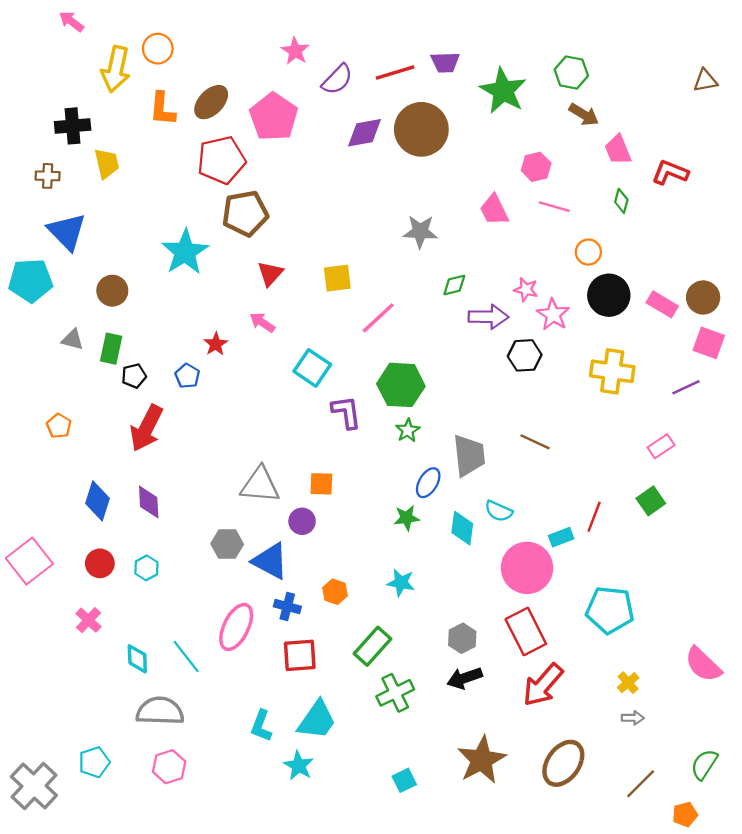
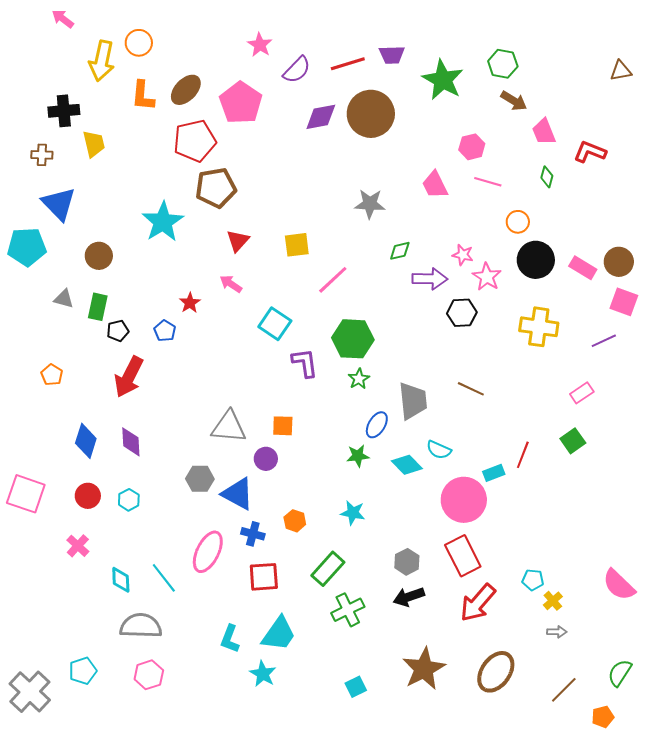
cyan diamond: (462, 528) -> (407, 465), turned -52
pink square: (29, 561) -> (26, 494), turned -33
cyan pentagon: (610, 610) -> (533, 580), moved, size x0.5

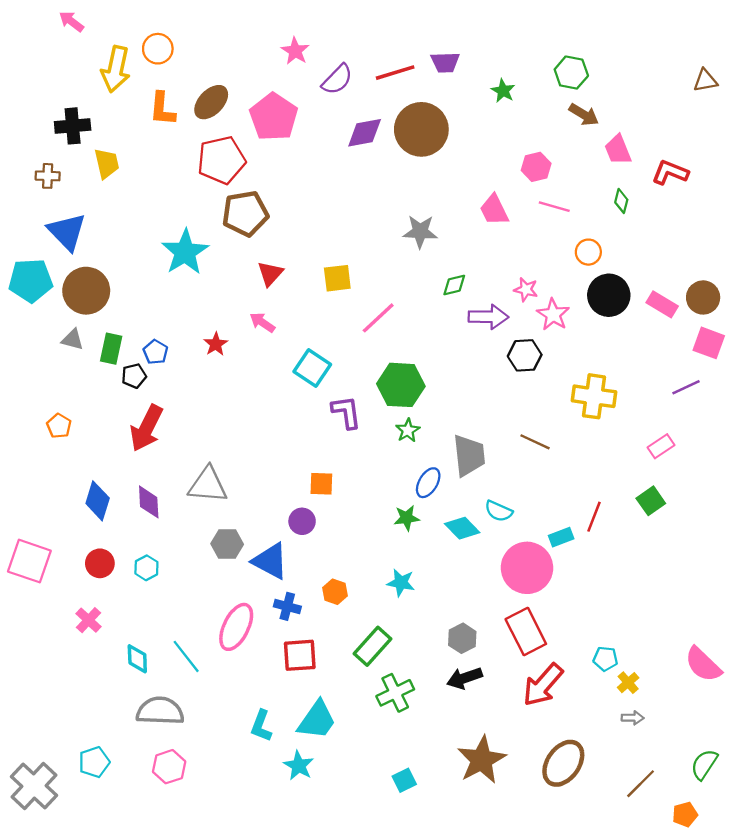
green star: (443, 80) -> (503, 91), size x0.5
brown circle: (99, 256) -> (86, 291), moved, size x1.5
yellow cross: (539, 327) -> (594, 396), moved
blue pentagon: (165, 331) -> (156, 352), moved
gray triangle: (229, 427) -> (208, 485), moved

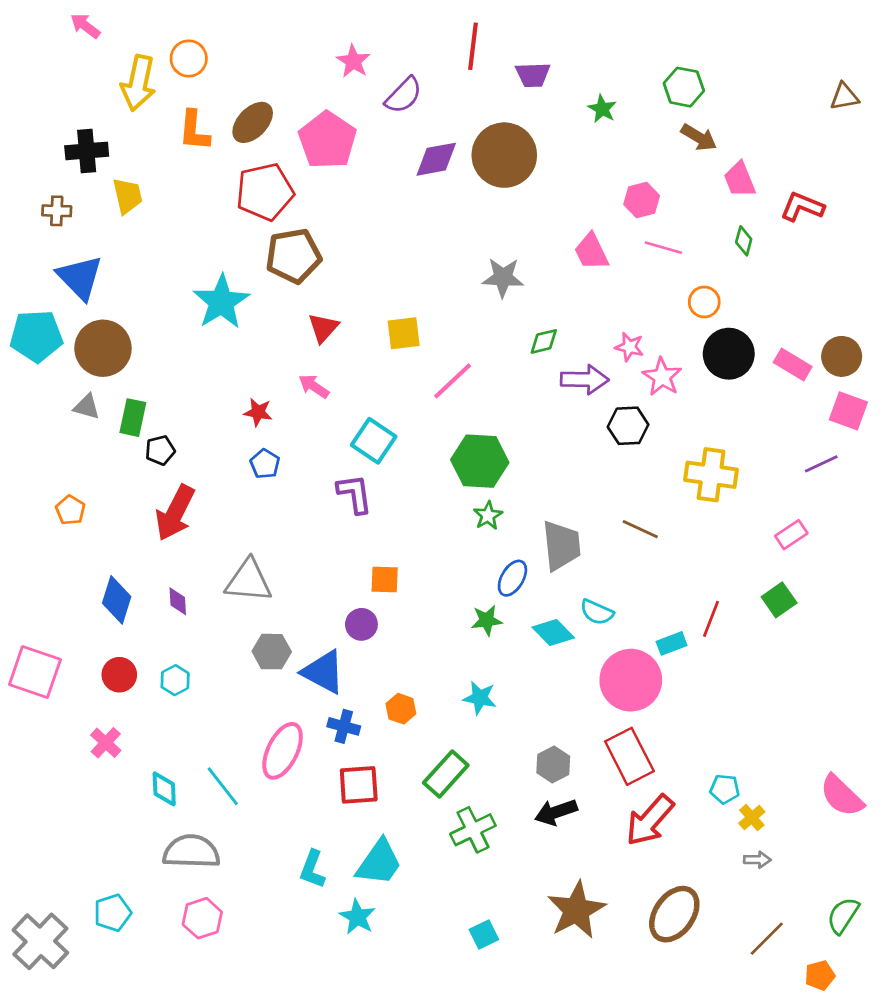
red line: (395, 73) -> (473, 46), moved, turned -66
red star: (216, 344) -> (258, 412), turned -30
blue pentagon: (156, 352) -> (265, 464), moved
purple L-shape: (346, 412) -> (355, 494), moved
purple diamond: (149, 502) -> (178, 601), size x0.7

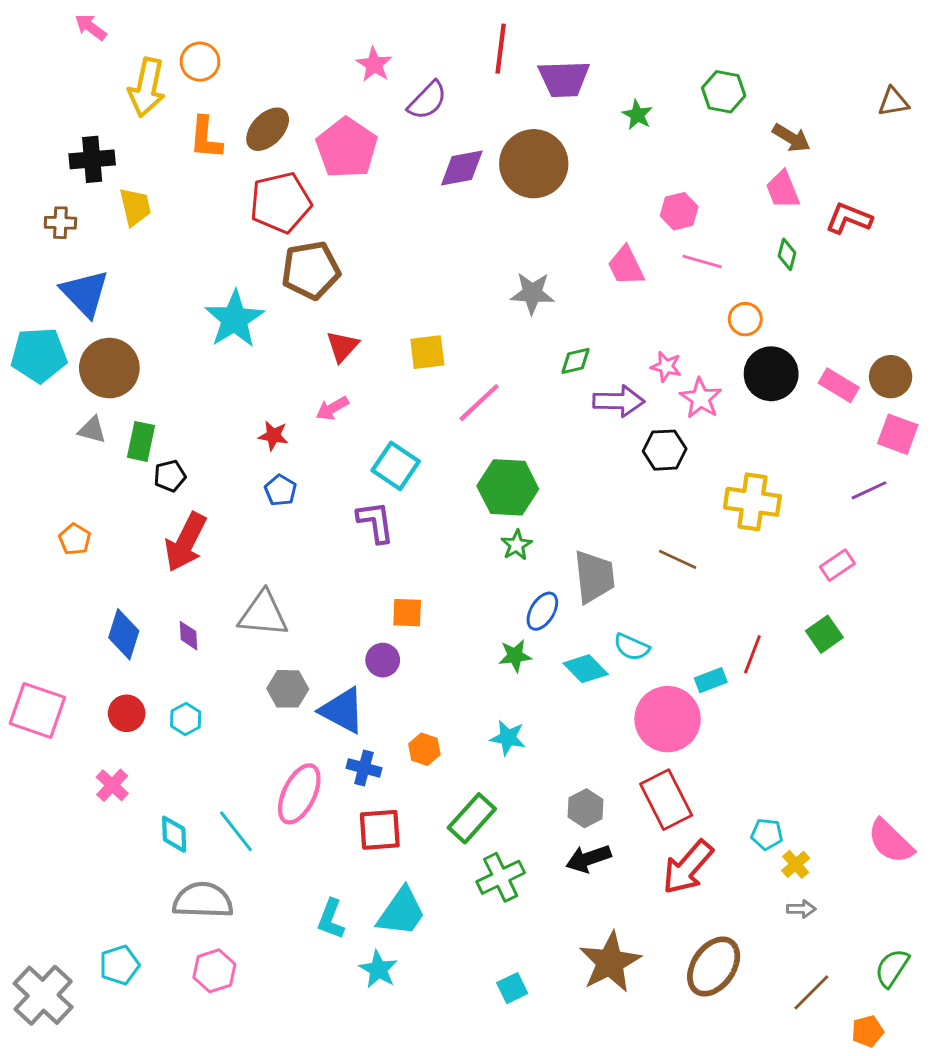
purple trapezoid: (533, 75) -> (564, 79), size x1.4
brown arrow: (699, 137) -> (791, 138), moved
pink arrow: (314, 386) -> (332, 408), turned -64

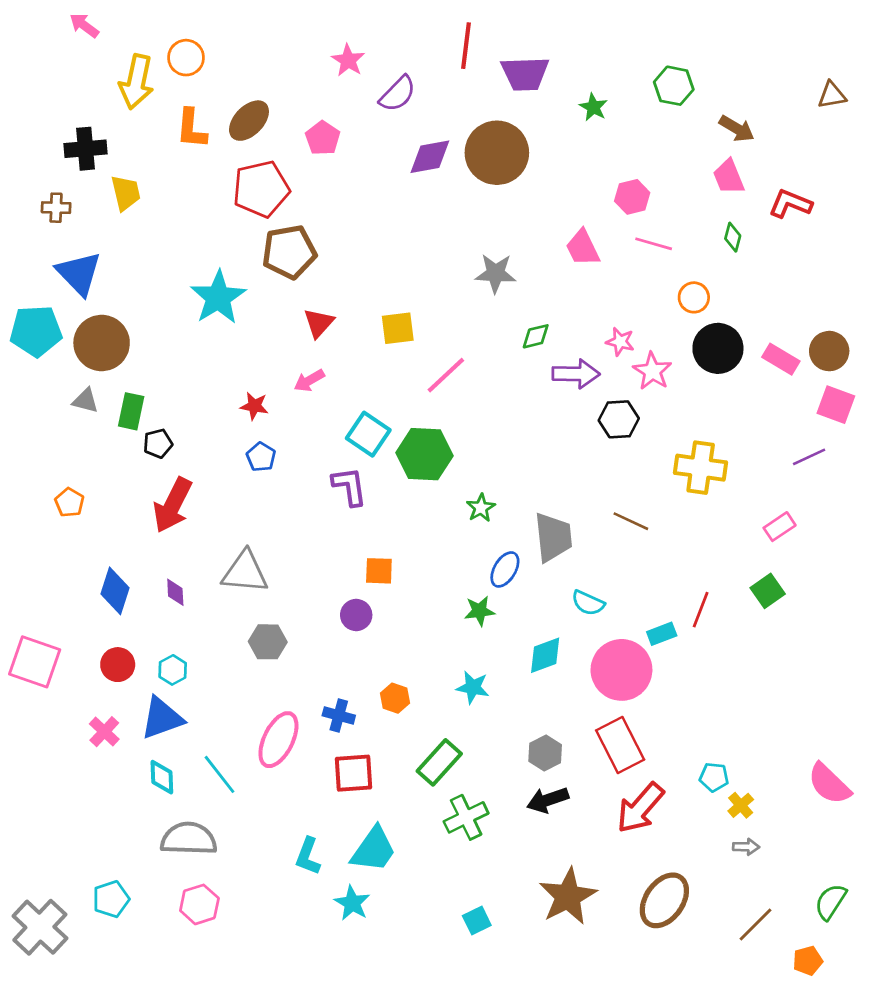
pink pentagon: (347, 148) -> (323, 138), size x0.6
green hexagon: (508, 487) -> (425, 454), moved
cyan diamond: (586, 669) -> (545, 655), moved, turned -66
blue triangle: (342, 710) -> (162, 718), moved, turned -48

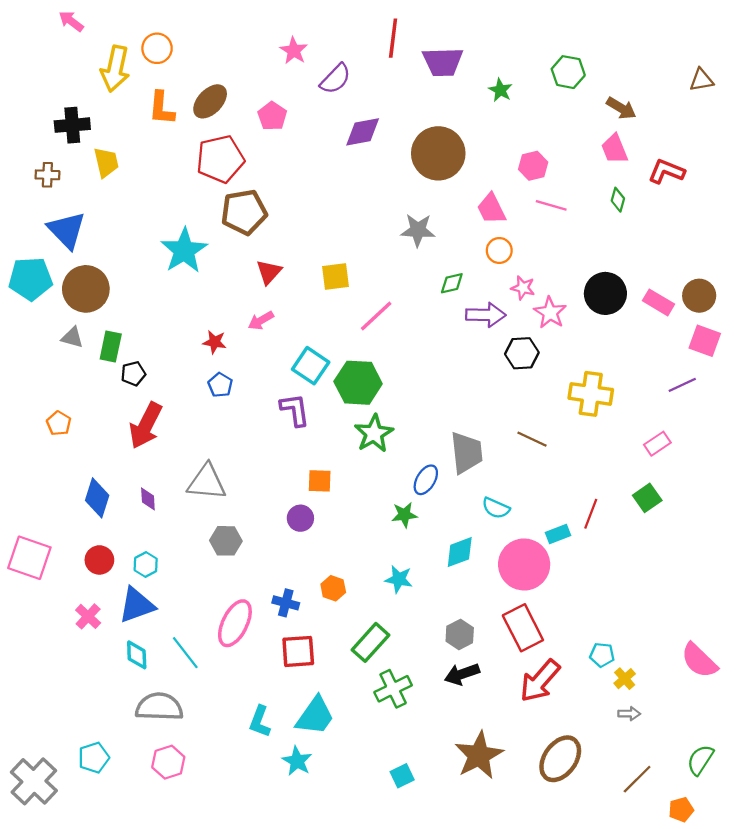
brown circle: (497, 153) -> (438, 153), moved
orange circle: (694, 297) -> (499, 250), moved
green star: (481, 508) -> (374, 433), moved, size x1.6

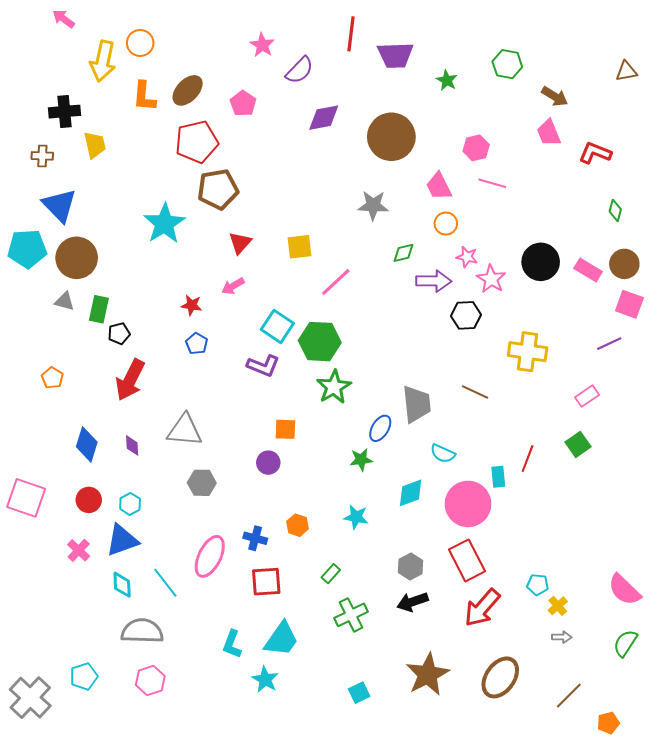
green diamond: (618, 200) -> (615, 210), moved
purple L-shape: (295, 410) -> (263, 366), turned 120
cyan rectangle: (558, 534) -> (498, 477), turned -75
green rectangle: (370, 642) -> (331, 574), size x0.6
green semicircle: (700, 760) -> (625, 643), moved

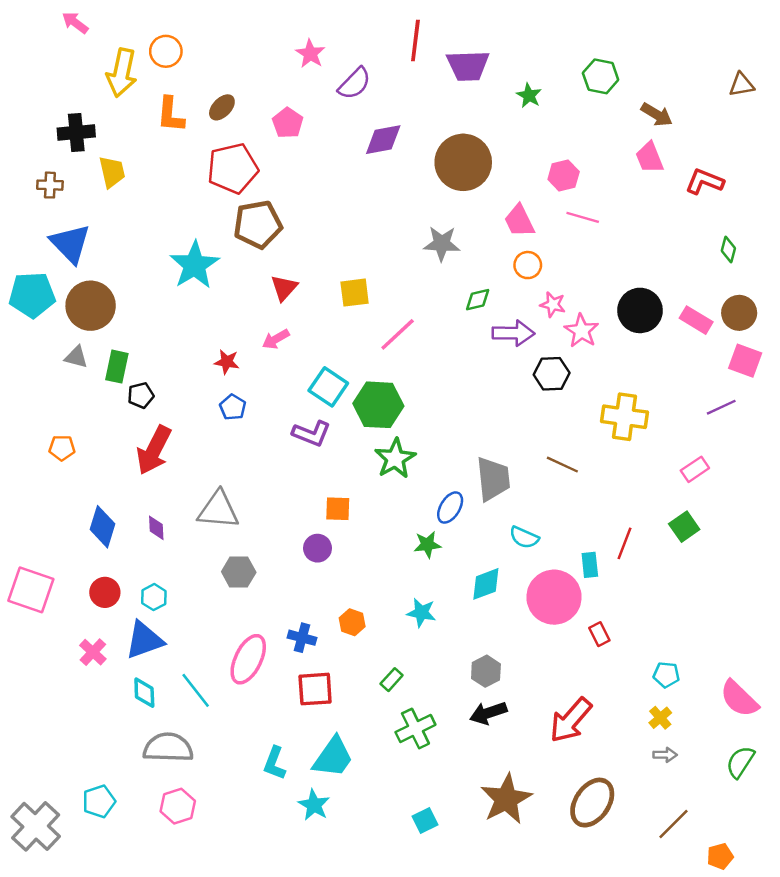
brown ellipse: (188, 90) -> (222, 107), size x0.7
orange pentagon: (52, 378) -> (62, 448), turned -30
red rectangle: (467, 560) -> (599, 634), moved, size x0.5
cyan pentagon: (538, 585) -> (666, 675), moved

